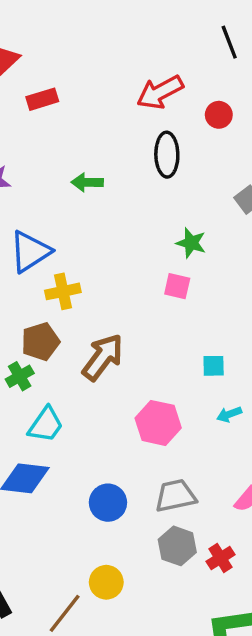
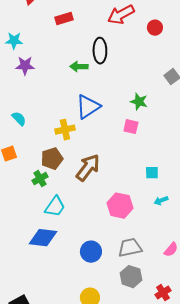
red rectangle: (42, 99) -> (64, 19), moved
black ellipse: (167, 155) -> (100, 51), moved
blue triangle: (30, 252) -> (88, 107), moved
red cross: (221, 558) -> (163, 293), moved

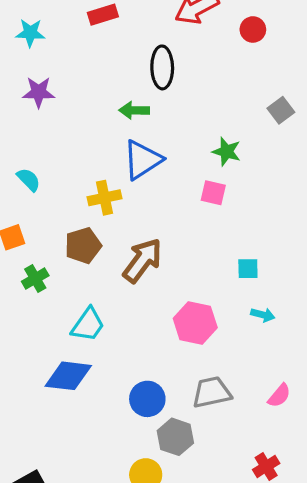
cyan star: (14, 41) -> (30, 33), moved
green arrow: (79, 67) -> (134, 110), moved
green cross: (40, 179) -> (35, 279), moved
cyan arrow: (161, 201) -> (263, 315), turned -144
gray hexagon: (131, 277) -> (175, 437), moved

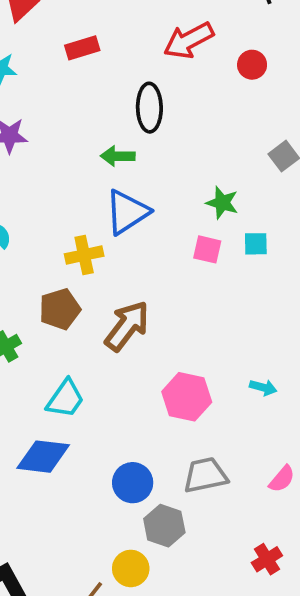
cyan square: (248, 269) -> (256, 244), moved

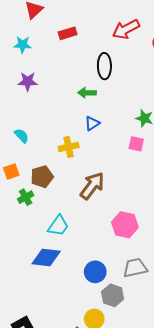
blue triangle: (127, 212) -> (92, 123), size x0.6
brown pentagon: (60, 309) -> (42, 177), moved

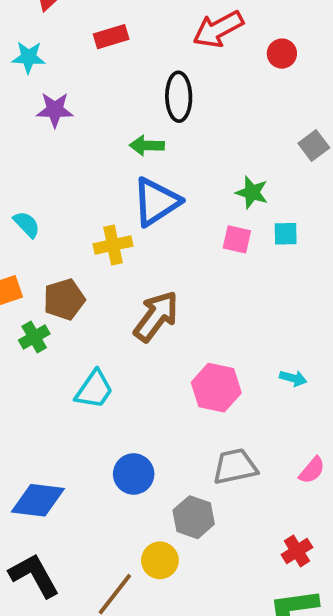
purple star: (28, 81) -> (55, 110), moved
blue triangle: (92, 123) -> (156, 202), size x1.8
blue diamond: (46, 258) -> (38, 500), moved
blue circle: (95, 272) -> (134, 474), moved

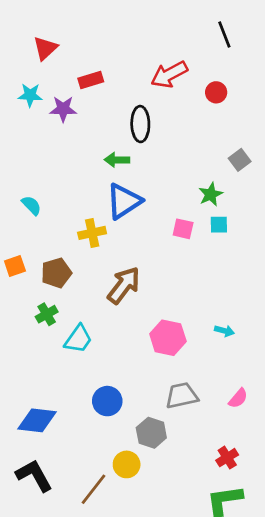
purple star: (55, 110) -> (63, 109), moved
green star: (252, 192) -> (211, 194), moved, turned 30
cyan semicircle: (27, 224) -> (31, 205), moved
green cross: (34, 337) -> (47, 314), moved

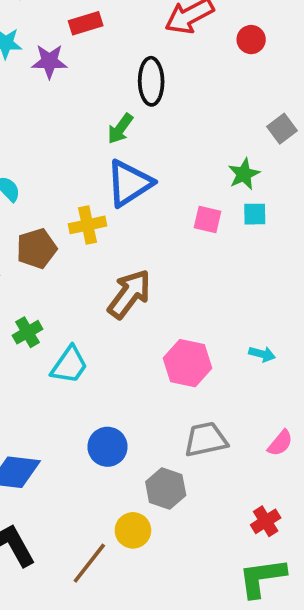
green arrow: (117, 160) -> (120, 129), turned -55
brown pentagon: (56, 273) -> (37, 249), moved

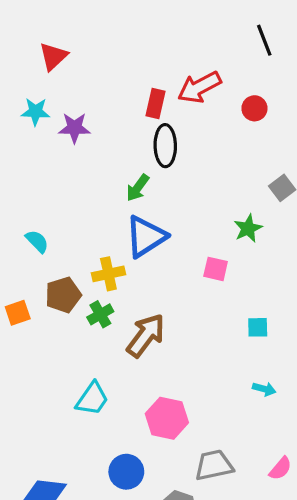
red rectangle: (86, 23) -> (156, 103), moved, turned -60
cyan square: (255, 214) -> (258, 327), moved
green cross: (28, 332) -> (100, 314), moved
pink hexagon: (187, 363) -> (167, 418), moved

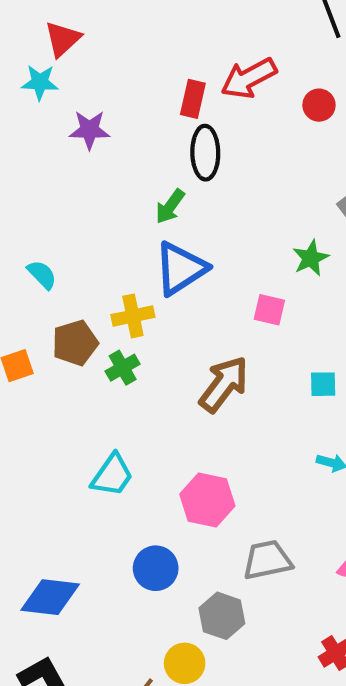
cyan star: (35, 112) -> (40, 82), moved
brown arrow: (146, 335) -> (224, 384), moved

